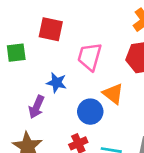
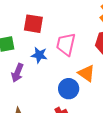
blue star: (57, 83) -> (39, 55), moved
purple arrow: (36, 107) -> (17, 73), moved

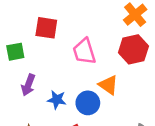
pink trapezoid: (66, 44) -> (84, 51), turned -30
blue star: (39, 55) -> (57, 100), moved

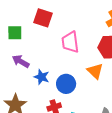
purple arrow: (28, 85) -> (21, 61), turned 90
orange triangle: (108, 85) -> (95, 71), moved

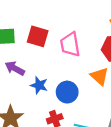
red square: (43, 18) -> (38, 36), moved

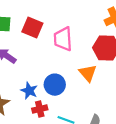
blue star: (39, 85) -> (29, 91), moved

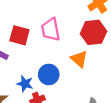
red square: (32, 28) -> (19, 35), moved

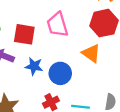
blue star: (25, 84) -> (34, 66), moved

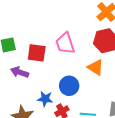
blue star: (34, 66) -> (45, 99), moved

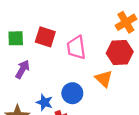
red square: (37, 53) -> (45, 37), moved
purple arrow: (20, 72) -> (22, 69), turned 90

